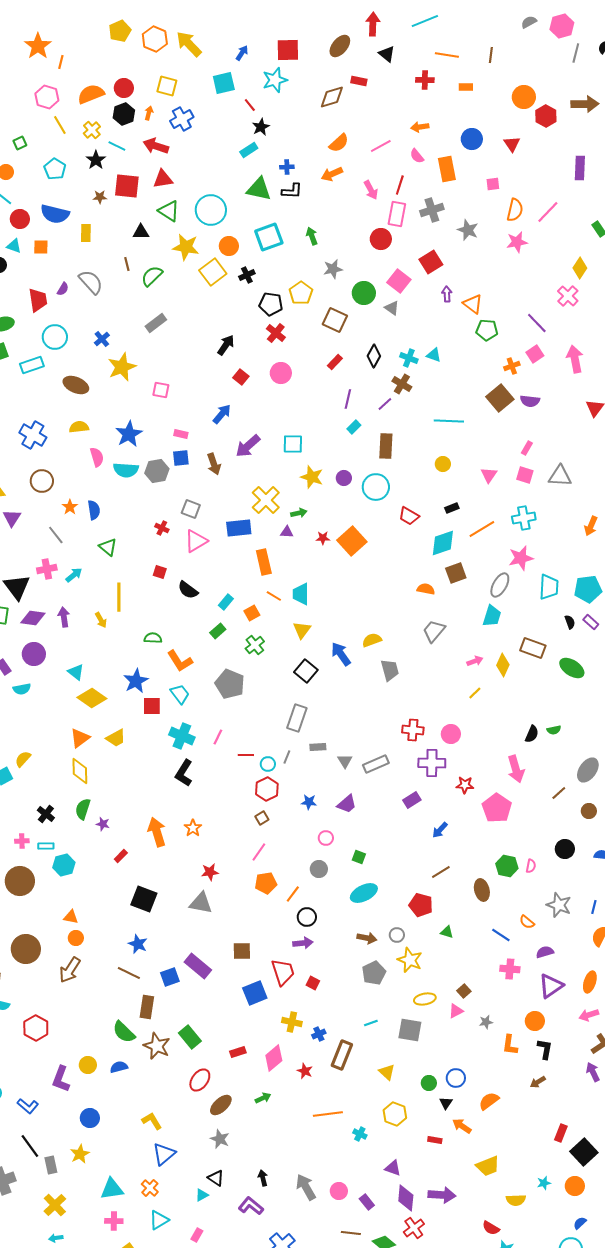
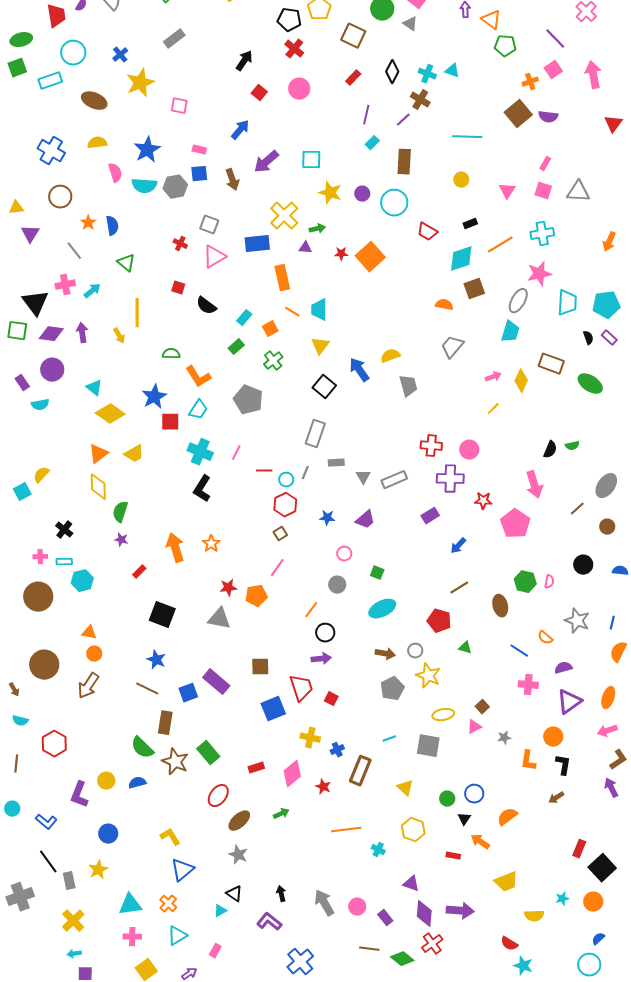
cyan trapezoid: (180, 694) -> (198, 410), turned 70
green semicircle: (83, 809) -> (120, 512), moved
orange pentagon: (266, 883) -> (256, 596), moved

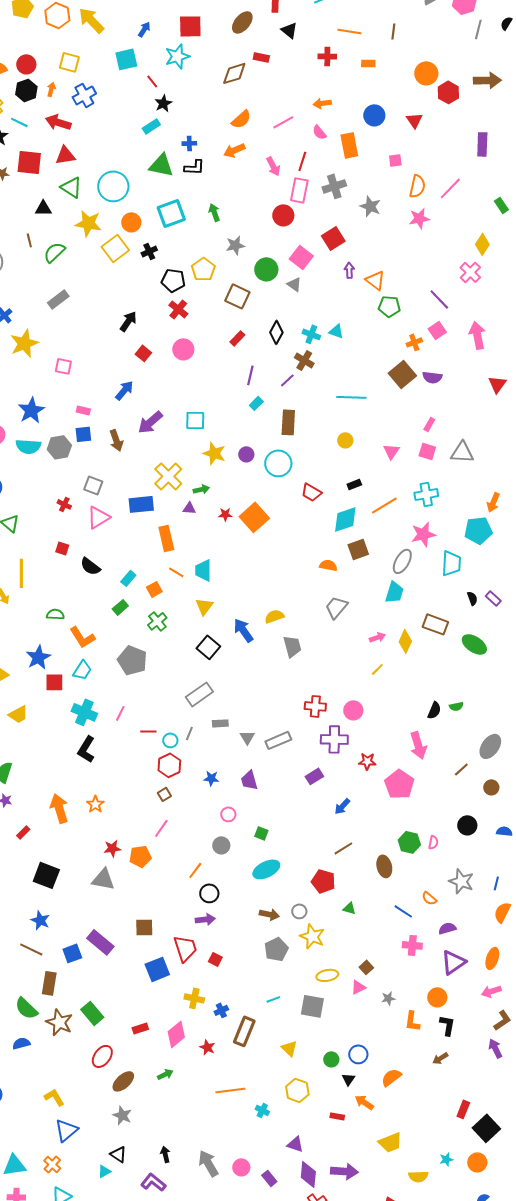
cyan pentagon: (606, 305) -> (478, 530), moved
gray rectangle: (315, 434) -> (199, 694), turned 36
purple trapezoid: (365, 520) -> (249, 780), turned 115

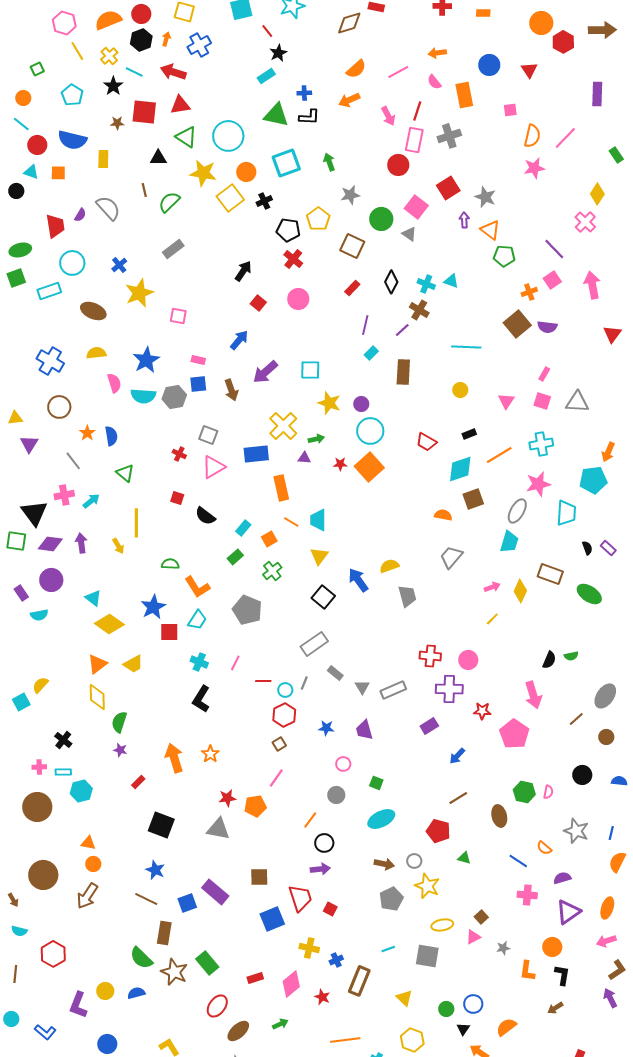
gray star: (370, 206) -> (485, 197), moved
cyan circle: (278, 463) -> (370, 431), moved
cyan cross: (84, 712) -> (199, 662), size x0.7
gray rectangle: (220, 723) -> (335, 673), turned 42

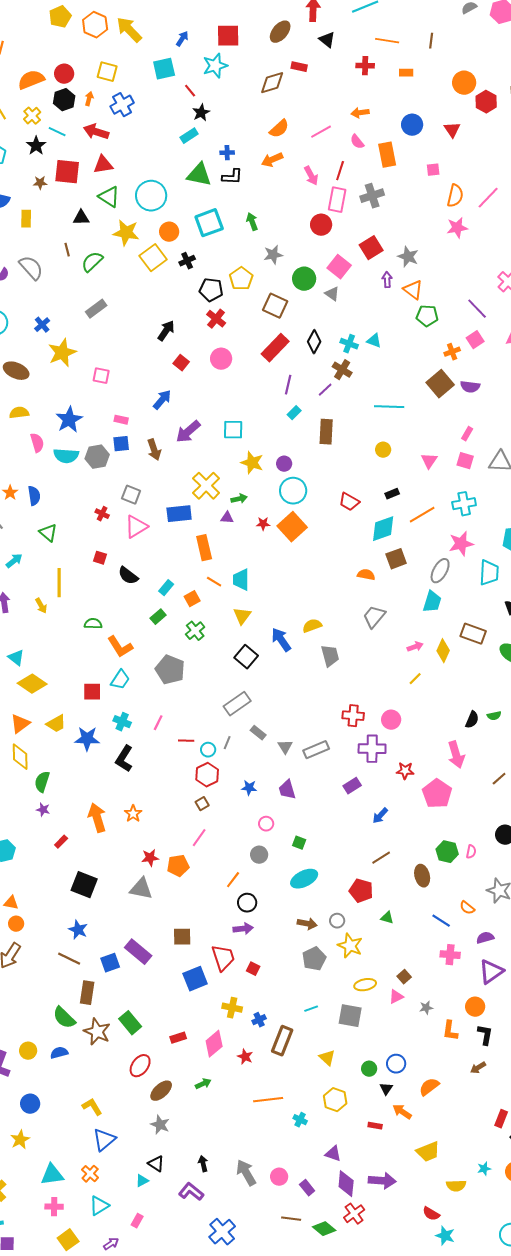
red rectangle: (352, 288) -> (275, 348), size x1.8
blue star: (153, 607) -> (87, 739), moved, turned 30

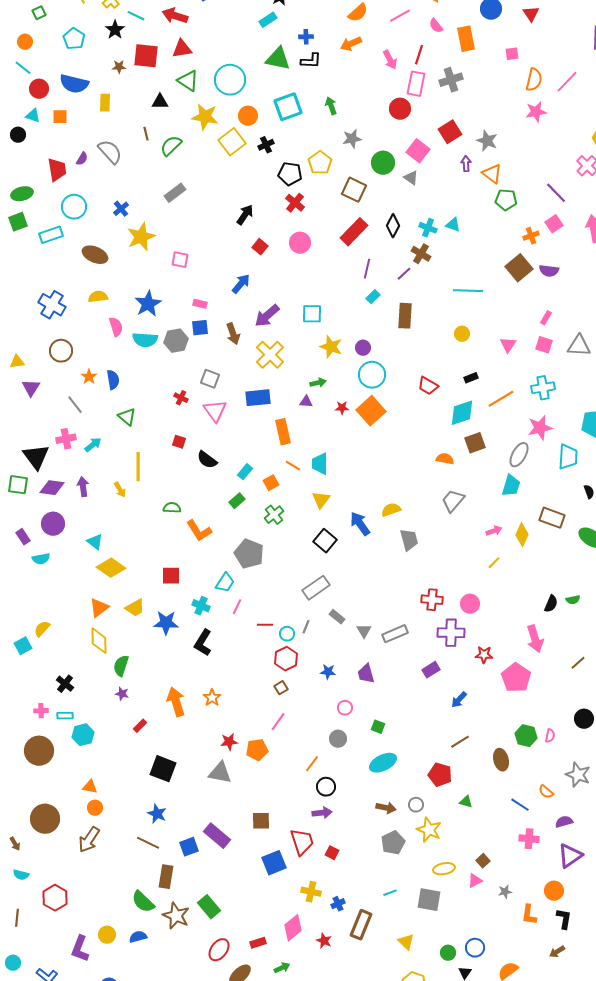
yellow cross: (206, 486) -> (270, 355), moved
pink triangle: (136, 527) -> (215, 411), turned -35
cyan trapezoid: (120, 680) -> (225, 583), moved
red rectangle: (178, 1038) -> (258, 943), moved

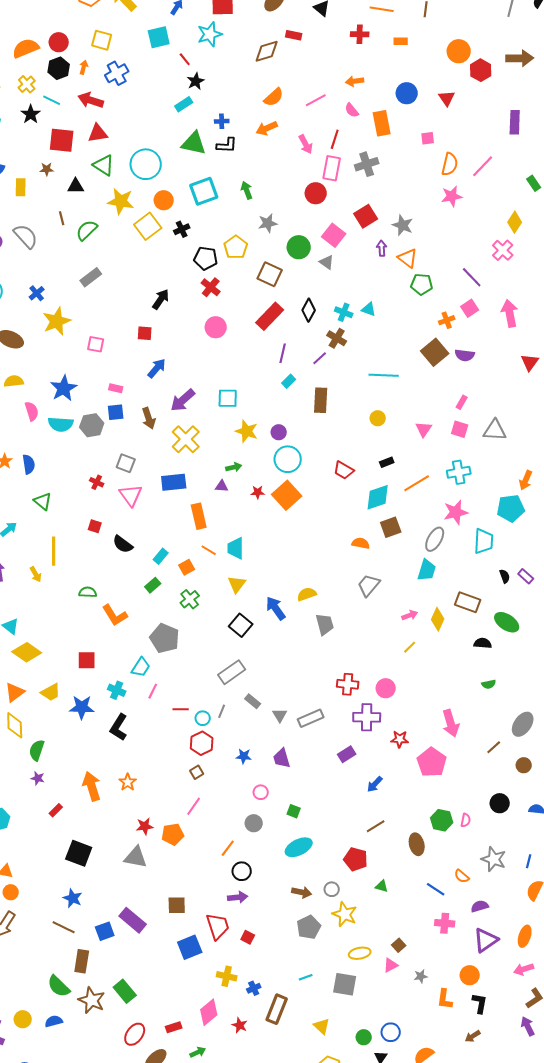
brown star: (119, 67) -> (47, 169), moved
red square: (260, 247) -> (145, 333), moved, turned -35
black semicircle: (551, 604) -> (483, 643), moved, turned -108

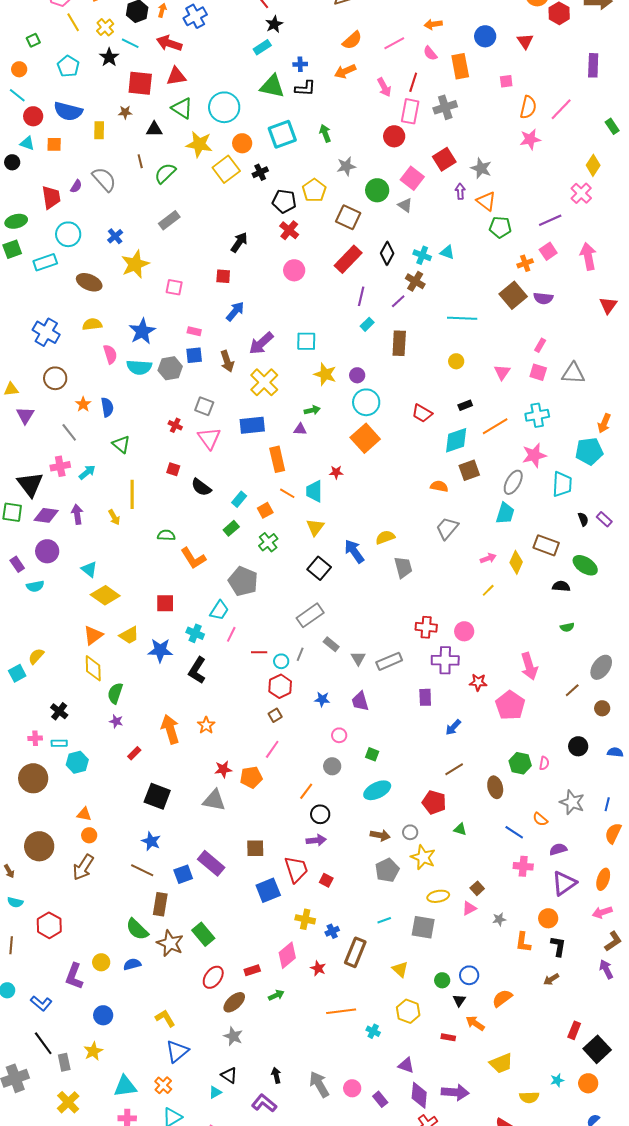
purple line: (472, 277) -> (550, 220), turned -70
red star: (258, 492) -> (336, 472), moved
purple rectangle: (347, 754) -> (425, 697), turned -60

